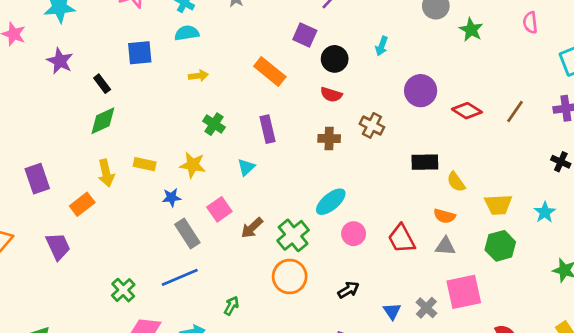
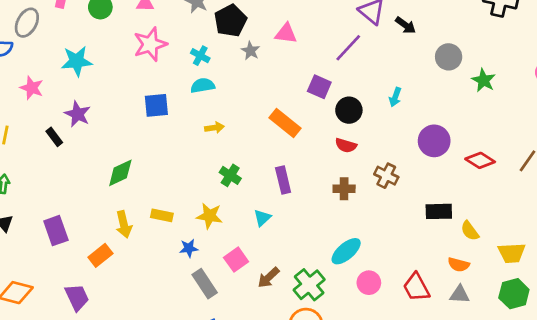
black rectangle: (102, 84) -> (54, 137), moved

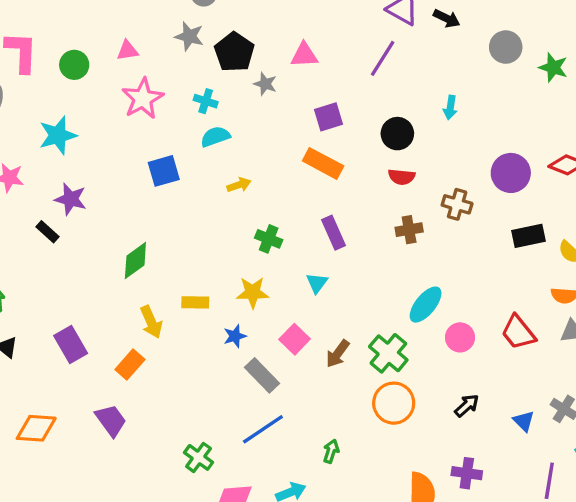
purple square: (319, 87) -> (328, 117), moved, turned -30
purple circle: (434, 141) -> (511, 173), moved

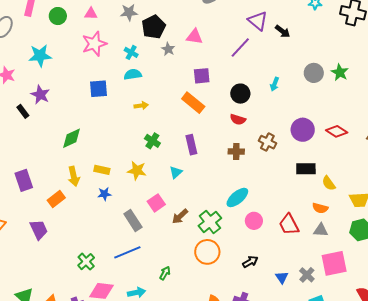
gray star: (189, 36) -> (129, 12), turned -30
gray circle: (506, 47) -> (314, 73), moved
blue star: (235, 336) -> (104, 194), moved

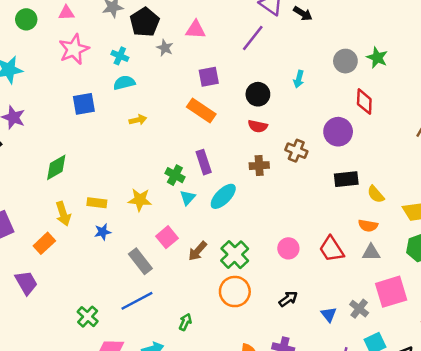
red diamond: (337, 131) -> (364, 102), moved, turned 65
green cross: (152, 141) -> (175, 175), moved
cyan ellipse: (237, 197) -> (223, 196), moved

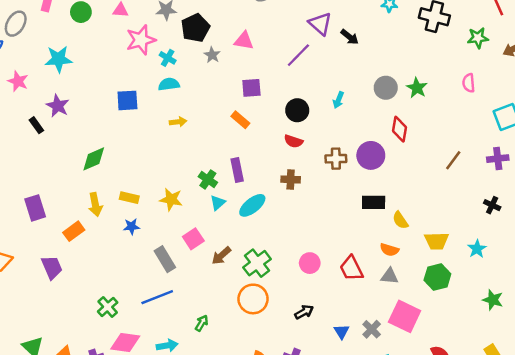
pink star: (74, 49) -> (141, 40), moved
orange rectangle: (201, 110) -> (240, 120), size x0.7
brown cross: (296, 151) -> (336, 159), moved, turned -30
pink square: (391, 292) -> (405, 316), turned 36

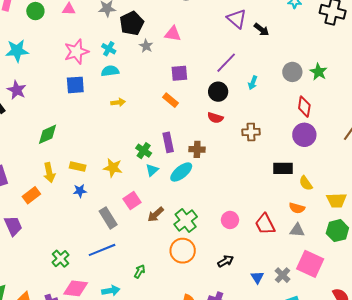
pink star: (141, 40) -> (76, 52), moved
purple line: (298, 55) -> (226, 63), moved
purple circle: (371, 155) -> (304, 135), moved
brown cross: (291, 179) -> (197, 149), moved

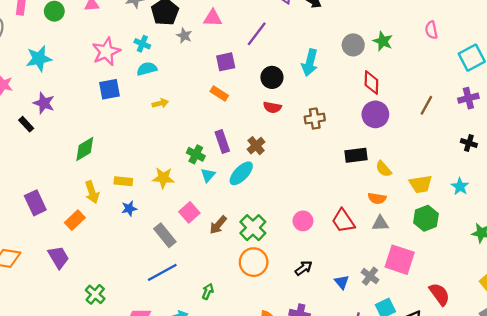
purple line: (226, 63) -> (257, 34), moved
cyan arrow: (253, 83) -> (310, 63), size x1.6
brown cross: (197, 149) -> (256, 146), turned -35
green cross: (60, 259) -> (95, 294), moved

